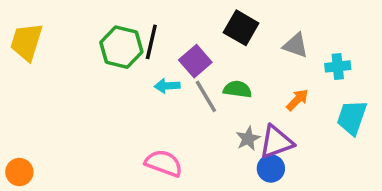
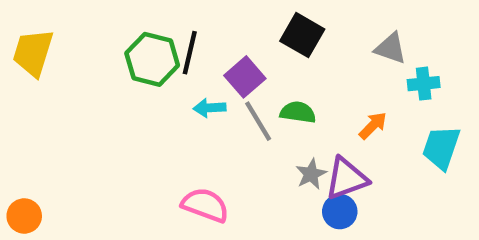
gray triangle: (296, 45) -> (391, 48), moved

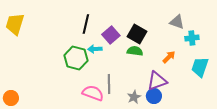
black square: (302, 35) -> (137, 34), moved
green hexagon: (152, 59) -> (76, 58), moved
gray line: (258, 121) -> (109, 84), moved, turned 30
gray star: (311, 174) -> (134, 97), moved

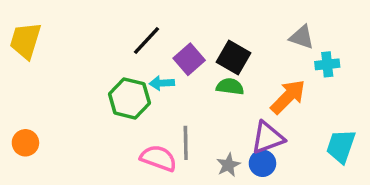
black line: (86, 24) -> (147, 40), turned 30
orange arrow: (169, 57) -> (288, 97), size x1.6
cyan trapezoid: (200, 67) -> (341, 146), moved
orange circle: (11, 98) -> (25, 143), moved

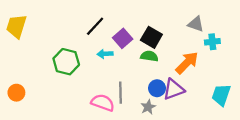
green hexagon: (129, 98) -> (66, 62), moved
blue circle: (262, 163) -> (157, 88), moved

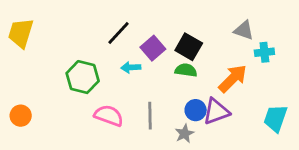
pink semicircle: (103, 103) -> (109, 116), moved

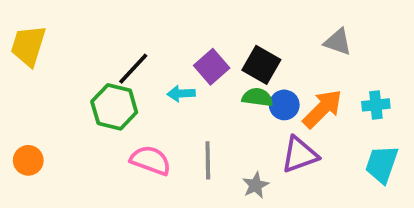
black line: (118, 33) -> (133, 69), moved
cyan cross: (264, 52) -> (376, 105), moved
blue circle: (196, 110) -> (284, 105), moved

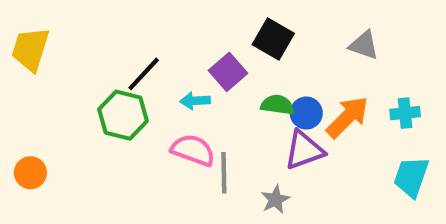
black square: (261, 65) -> (273, 39), moved
purple triangle: (300, 155) -> (304, 150), moved
pink semicircle: (151, 160) -> (193, 150), moved

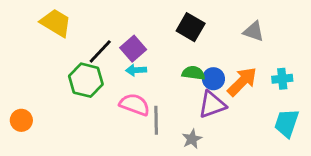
yellow trapezoid: (30, 49) -> (56, 23), moved, turned 104
purple square: (228, 72) -> (133, 49), moved

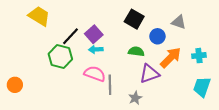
blue circle: (213, 79) -> (157, 36), moved

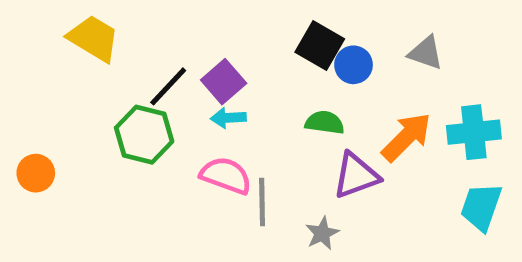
blue circle: (157, 36) -> (354, 65), moved
cyan cross: (199, 56) -> (474, 132), size x1.5
orange circle: (15, 85) -> (36, 173), moved

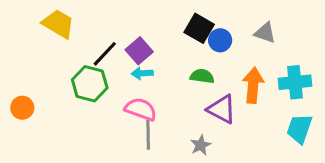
orange arrow: (406, 137) -> (253, 85), turned -40
purple triangle: (356, 176) -> (222, 109), turned 48
gray line: (262, 202) -> (148, 135), moved

